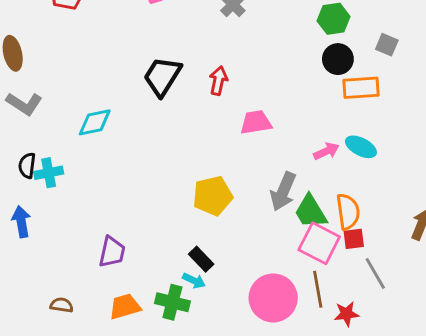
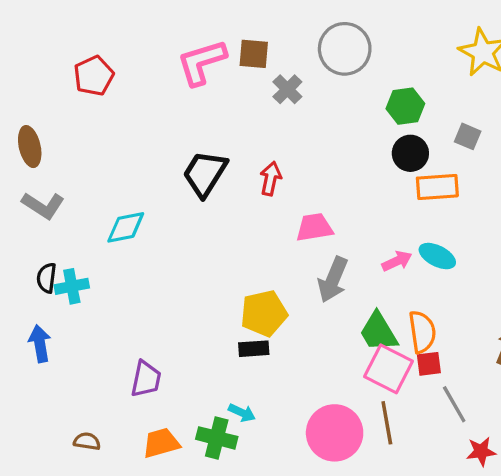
gray arrow: (283, 191) -> (333, 280), moved
black rectangle: (201, 259) -> (254, 349), moved, turned -50
red star: (347, 314) -> (481, 451), moved

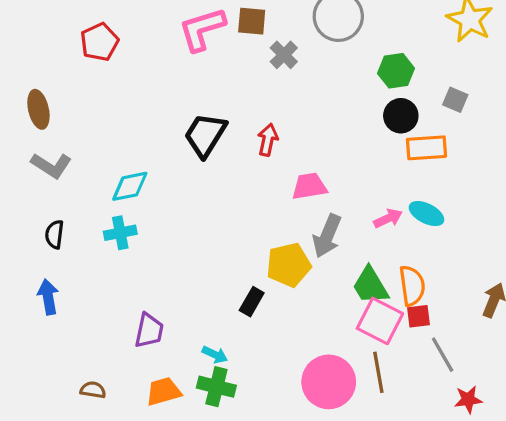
cyan cross: (72, 286) -> (120, 233), moved
yellow pentagon: (264, 313) -> (289, 265), moved
black rectangle: (254, 349) -> (252, 302), turned -56
cyan arrow: (242, 413) -> (215, 355), moved

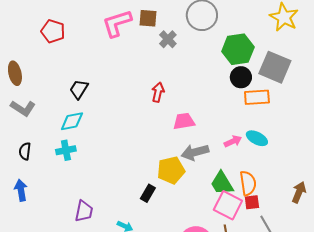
red pentagon: (99, 42) -> (53, 31), turned -30
green hexagon: (396, 71) -> (238, 49), size x1.4
gray square: (455, 100) -> (275, 67), size x2.0
black trapezoid: (205, 135) -> (79, 89), moved, size x0.7
gray arrow: (327, 236) -> (195, 152), turned 52

